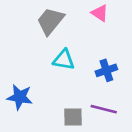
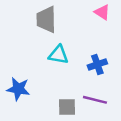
pink triangle: (100, 13) -> (102, 12), moved
gray trapezoid: (50, 21) -> (46, 19), turned -40

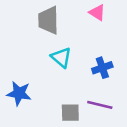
pink triangle: (102, 12) -> (97, 13), moved
cyan triangle: (58, 55) -> (61, 57), turned 30

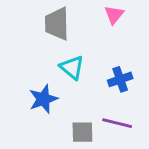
pink triangle: (97, 13) -> (114, 15), turned 36
blue star: (19, 93) -> (43, 99), moved, turned -30

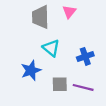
pink triangle: (114, 15) -> (69, 12), moved
gray square: (82, 132) -> (60, 84), moved

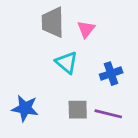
pink triangle: (69, 12) -> (86, 29), moved
blue star: (31, 70) -> (25, 108), moved, turned 30

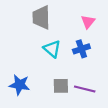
pink triangle: (86, 29) -> (88, 22), moved
blue cross: (111, 74) -> (81, 49), moved

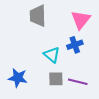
pink triangle: (88, 22) -> (81, 20), size x1.5
cyan triangle: (52, 49) -> (52, 55), moved

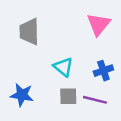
gray trapezoid: (38, 16) -> (29, 32), moved
blue cross: (75, 45) -> (103, 71), moved

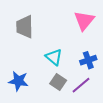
gray square: (68, 96) -> (58, 82), turned 35
purple line: (95, 100) -> (81, 85), turned -54

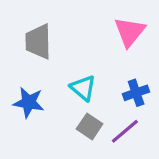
blue star: (18, 81) -> (29, 102), moved

